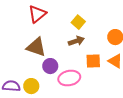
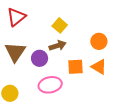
brown triangle: (36, 47) -> (15, 52), turned 45
purple circle: (50, 66) -> (40, 58), moved

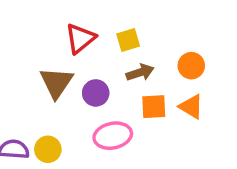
red triangle: (16, 17) -> (80, 38), moved
yellow square: (60, 25) -> (128, 40), turned 32
brown arrow: (58, 46) -> (140, 72), moved

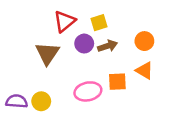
purple circle: (96, 93) -> (84, 44), moved
orange square: (154, 107) -> (117, 82), moved

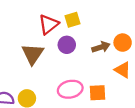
yellow square: (99, 23) -> (72, 20), moved
brown arrow: (108, 46) -> (101, 47), moved
orange square: (117, 82) -> (98, 93), moved

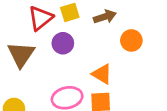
brown arrow: (101, 47) -> (105, 17), moved
orange triangle: (123, 70) -> (102, 74), moved

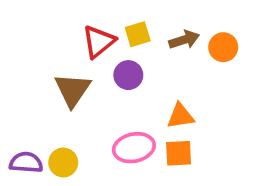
orange circle: (131, 40) -> (223, 47), moved
orange triangle: (102, 74) -> (180, 116), turned -40

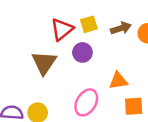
pink ellipse: (134, 148) -> (86, 102), turned -48
orange square: (179, 153) -> (134, 106), moved

